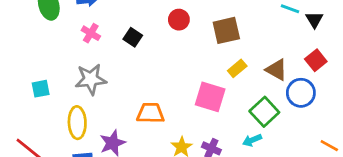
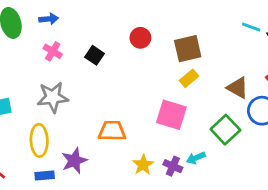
yellow rectangle: (237, 68) -> (189, 78), moved
cyan arrow: (252, 140) -> (196, 158), moved

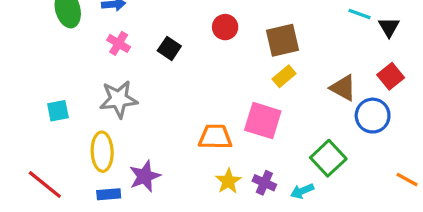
green square: (225, 130) -> (328, 158), moved
orange trapezoid: (112, 131) -> (215, 137), moved
cyan arrow: (196, 158) -> (302, 191), moved

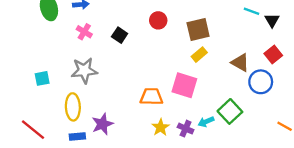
cyan arrow: (302, 191) -> (206, 122), moved

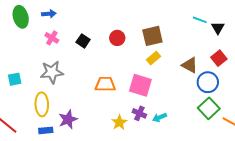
red circle: (158, 20) -> (117, 38), moved
orange trapezoid: (151, 97) -> (105, 84), moved
green square: (230, 111) -> (209, 108), moved
purple cross: (186, 129) -> (139, 113), moved

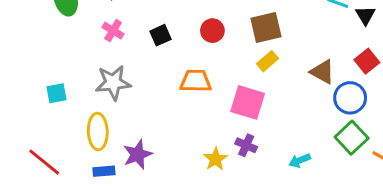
black square: (83, 41) -> (160, 35), turned 32
orange trapezoid: (105, 84) -> (196, 81), moved
cyan arrow: (160, 117) -> (300, 161), moved

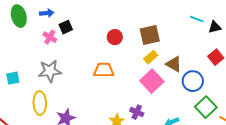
black triangle: (365, 15) -> (215, 27), turned 48
black square: (160, 35) -> (66, 27), moved
brown triangle: (323, 72) -> (174, 64), moved
blue circle: (350, 98) -> (193, 81), moved
pink square: (248, 102) -> (152, 81), moved, turned 30

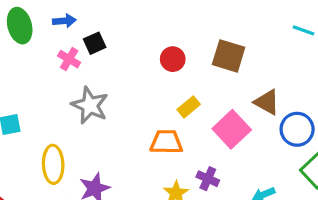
brown square: (150, 35) -> (229, 56), turned 30
yellow rectangle: (151, 57) -> (189, 107), moved
orange trapezoid: (104, 70) -> (166, 142), moved
gray star: (50, 71) -> (90, 105), moved, turned 30

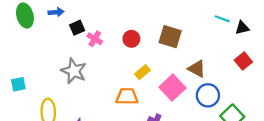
pink cross: (69, 59) -> (95, 39), moved
blue circle: (297, 129) -> (208, 95), moved

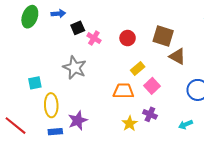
green ellipse: (25, 16) -> (30, 17), turned 35
brown triangle: (197, 69) -> (177, 56), moved
cyan square: (18, 84) -> (35, 83), moved
pink square: (172, 88) -> (152, 86), moved, size x0.7

